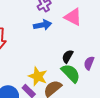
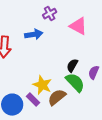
blue arrow: (42, 25) -> (34, 34), moved

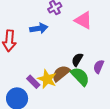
brown semicircle: (57, 97) -> (61, 73), moved
purple rectangle: (33, 99) -> (33, 82), moved

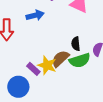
black semicircle: (77, 60) -> (76, 44), turned -32
green semicircle: (80, 76) -> (80, 60), turned 120

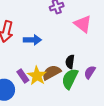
blue arrow: (35, 15) -> (32, 40), moved
green semicircle: (80, 60) -> (70, 79), turned 120

